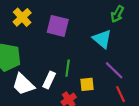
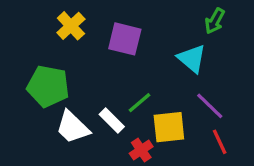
green line: (68, 68) -> (140, 103), turned 42
white rectangle: (49, 80) -> (112, 121), turned -70
yellow square: (87, 84) -> (169, 127), size x1.5

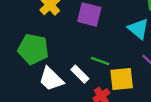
green line: (140, 103) -> (100, 61), turned 60

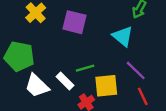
green line: (100, 61) -> (85, 68), turned -36

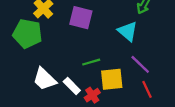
green pentagon: (19, 56) -> (27, 34), moved
white rectangle: (65, 81) -> (72, 86), moved

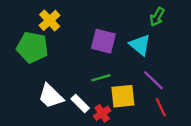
purple square: (81, 18) -> (103, 41), moved

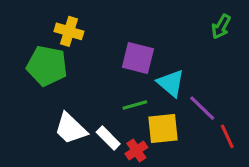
green arrow: (157, 17) -> (221, 27), moved
yellow cross: (50, 20) -> (69, 31), turned -30
cyan triangle: (140, 45) -> (171, 83), moved
red line: (161, 107) -> (227, 136), moved

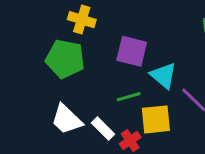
yellow cross: (69, 31) -> (82, 20), moved
green pentagon: (47, 66) -> (65, 59), moved

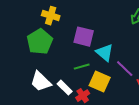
green pentagon: (65, 59) -> (40, 42), turned 30
yellow square: (156, 119) -> (100, 82), turned 30

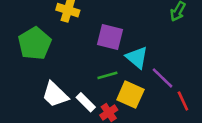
green pentagon: (40, 42) -> (35, 43), moved

